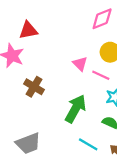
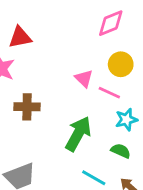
brown cross: (34, 87) -> (27, 107), turned -30

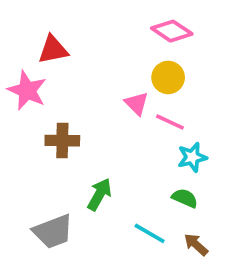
pink diamond: (111, 23) -> (172, 31), turned 56
yellow circle: (121, 64) -> (168, 77), moved
green arrow: (78, 134) -> (99, 194), moved, size x0.7

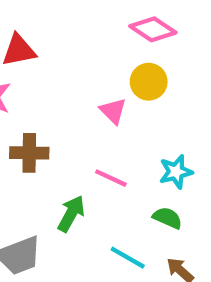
pink line: (170, 122) -> (111, 178), moved

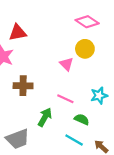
green semicircle: (168, 218) -> (82, 119), moved

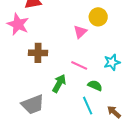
pink triangle: (66, 64) -> (80, 32), turned 32
cyan line: (74, 140) -> (88, 106), turned 36

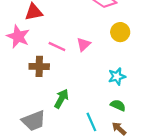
yellow circle: (98, 17) -> (120, 32), moved
pink line: (79, 65) -> (57, 46), moved
green semicircle: (95, 86) -> (118, 105), moved

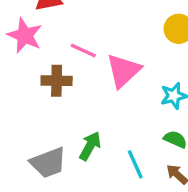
pink triangle: (84, 44) -> (123, 71), moved, size x1.6
green arrow: (61, 99) -> (90, 146), moved

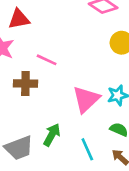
pink triangle: (123, 71) -> (86, 99), moved

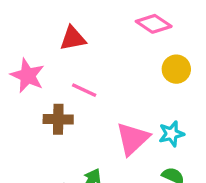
red triangle: (19, 19) -> (73, 38), moved

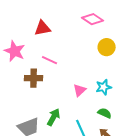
pink triangle: (133, 139) -> (80, 90), size x0.6

